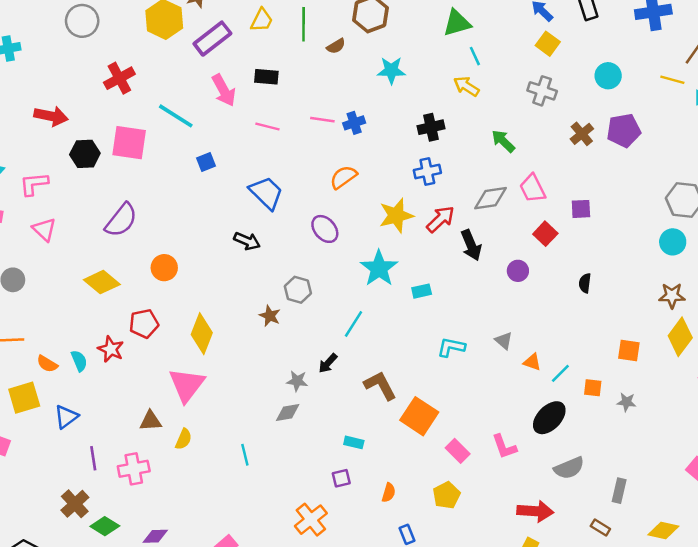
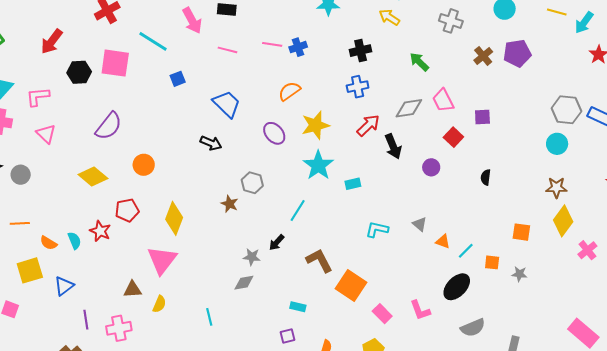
red arrow: (51, 116) -> (52, 42), turned 116
yellow star: (396, 216) -> (315, 125), moved

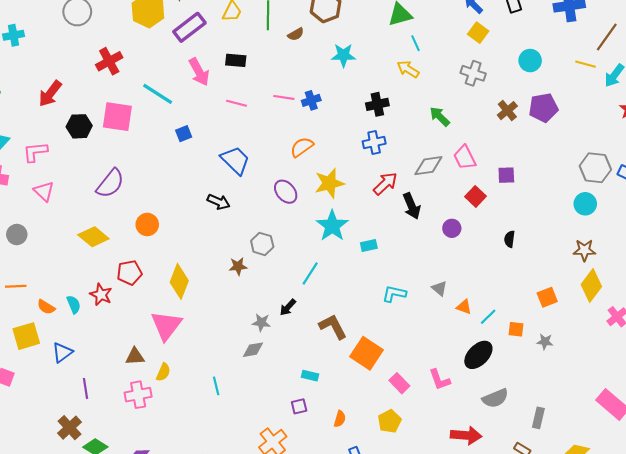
brown star: (229, 204) -> (238, 266), turned -30
orange square: (521, 232) -> (547, 297), turned -30
pink cross: (119, 328) -> (138, 395), moved

